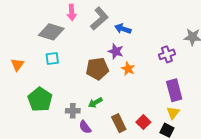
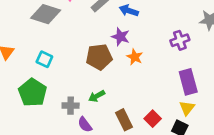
cyan square: (52, 58) -> (44, 59), moved, turned 32

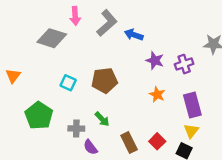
purple star: (120, 37) -> (155, 60), moved
orange star: (135, 57) -> (157, 94), moved
cyan square: (44, 59) -> (68, 83), moved
green arrow: (97, 96) -> (102, 119), turned -105

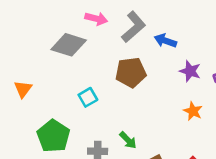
pink arrow: (75, 16) -> (96, 19), turned -72
brown pentagon: (104, 80) -> (131, 72), moved
cyan square: (68, 83) -> (88, 97), turned 35

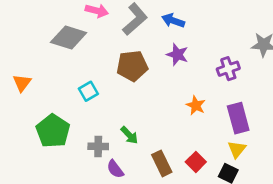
blue arrow: (165, 41) -> (173, 21), moved
purple star: (190, 71) -> (177, 55), moved

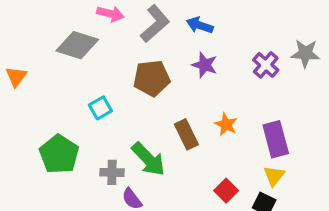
purple cross: (228, 69) -> (266, 65), moved, turned -30
orange triangle: (22, 83) -> (16, 77), moved
green arrow: (129, 135) -> (148, 159), size x1.6
brown rectangle: (162, 163) -> (186, 134), moved

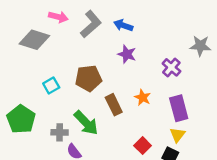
purple cross: (266, 65) -> (171, 67), moved
brown pentagon: (152, 78) -> (88, 78), moved

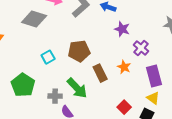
purple star: (127, 54) -> (122, 29), moved
purple cross: (171, 67) -> (141, 48), moved
yellow triangle: (177, 135) -> (153, 98), turned -32

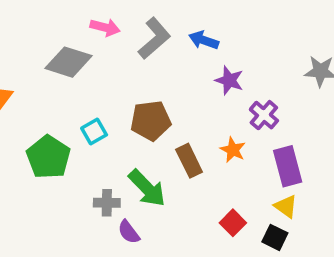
green pentagon: (23, 85) -> (48, 157), moved

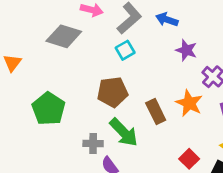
brown pentagon: (151, 121) -> (113, 92), moved
cyan square: (94, 132) -> (125, 50), moved
orange star: (233, 150) -> (189, 103), size x1.4

